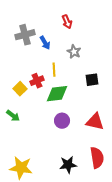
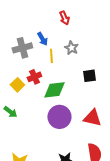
gray cross: (25, 35) -> (22, 48), moved
yellow line: (54, 70) -> (51, 56), moved
purple circle: (62, 121) -> (59, 117), size x1.5

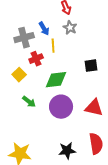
gray star: (71, 48) -> (70, 28), moved
red cross: (34, 77) -> (36, 59), moved
green arrow: (10, 112) -> (29, 102), moved

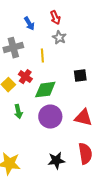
blue arrow: (44, 29) -> (29, 24), moved
red cross: (36, 59) -> (25, 77), moved, turned -32
green arrow: (29, 102) -> (18, 112), turned 40

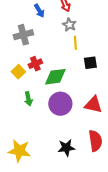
yellow line: (42, 56) -> (75, 43), moved
red cross: (25, 77) -> (35, 64), turned 32

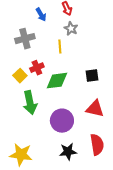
yellow line: (75, 43) -> (60, 47), moved
black square: (90, 63) -> (92, 76), moved
green arrow: (28, 99) -> (30, 103), size x1.6
purple circle: (60, 104) -> (62, 121), moved

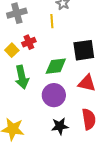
black square: (92, 76) -> (84, 50), size x1.6
green diamond: (57, 81) -> (56, 66), moved

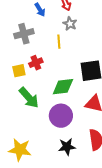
yellow square: (12, 50) -> (19, 71), turned 32
green arrow: (22, 77) -> (29, 98), turned -30

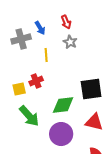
gray cross: (24, 34) -> (21, 39), moved
yellow line: (59, 42) -> (46, 55), moved

